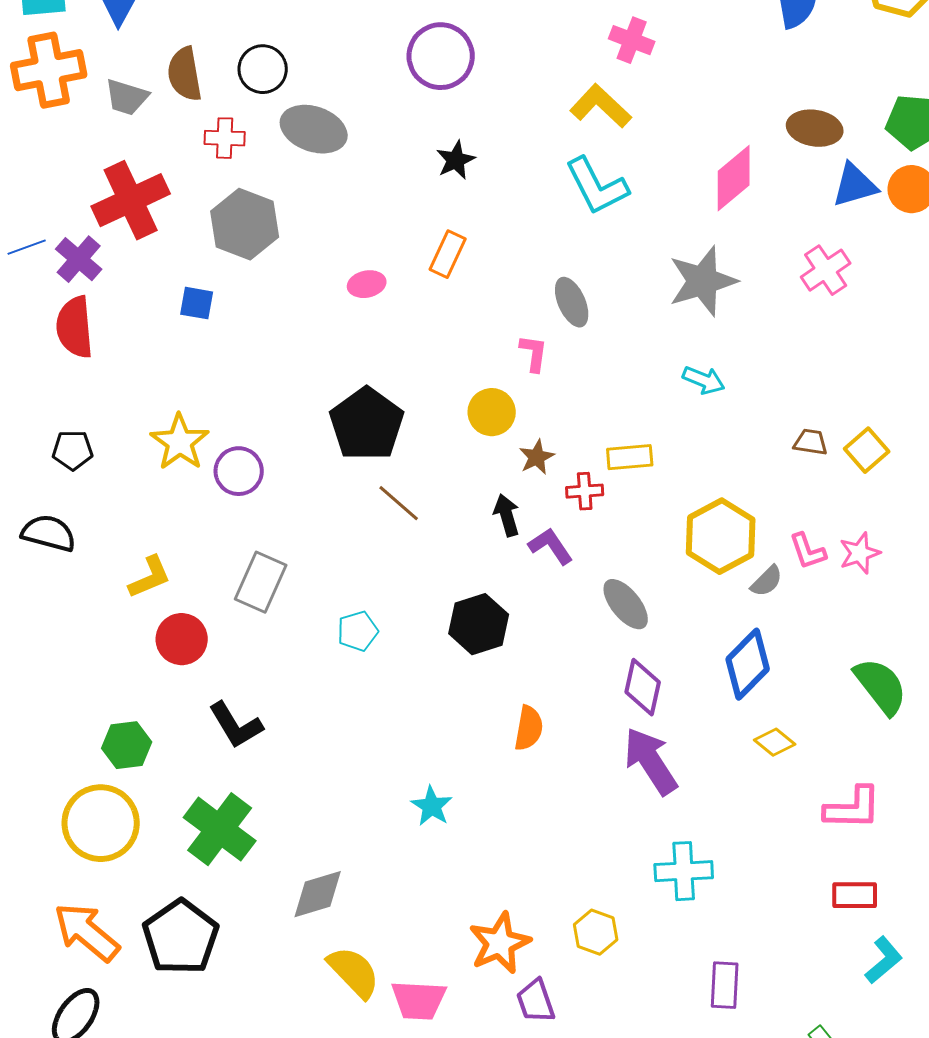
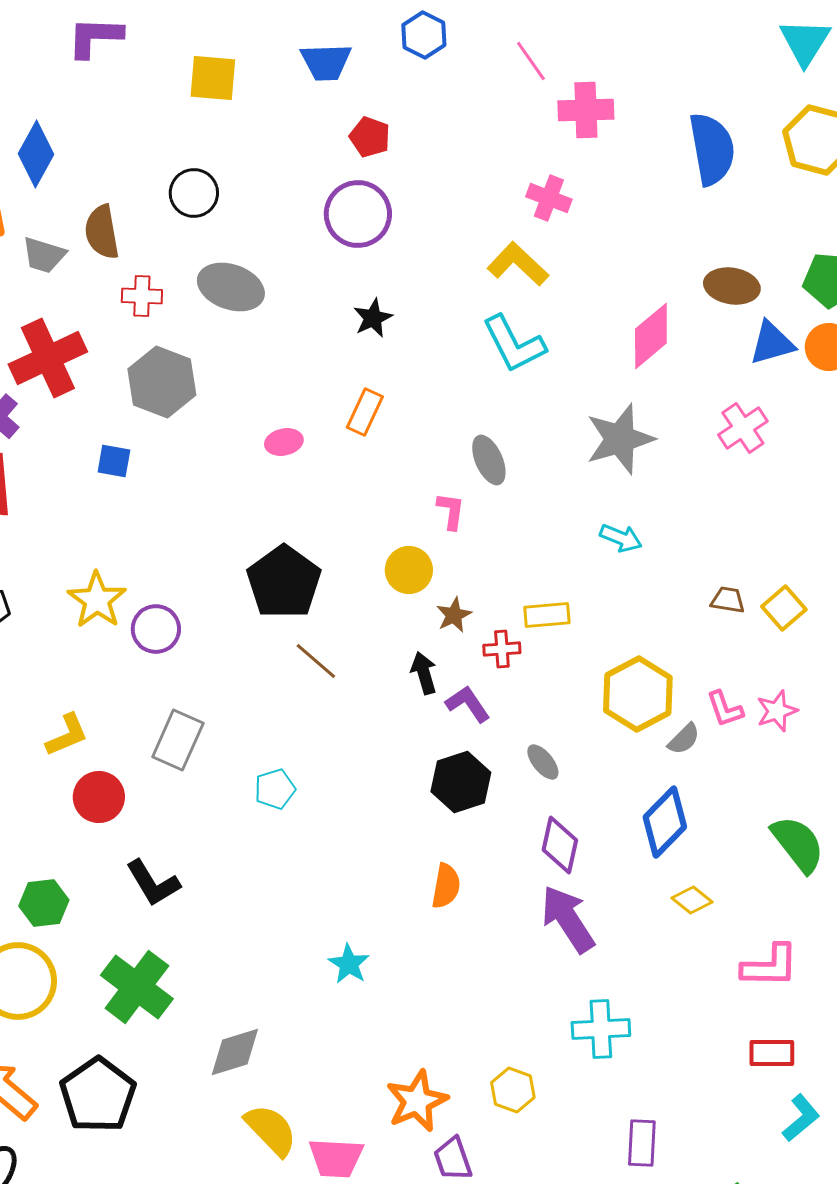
black circle: (263, 69) -> (194, 193), moved
gray ellipse: (626, 604) -> (543, 762), size x0.7
black hexagon: (479, 624) -> (461, 782), moved

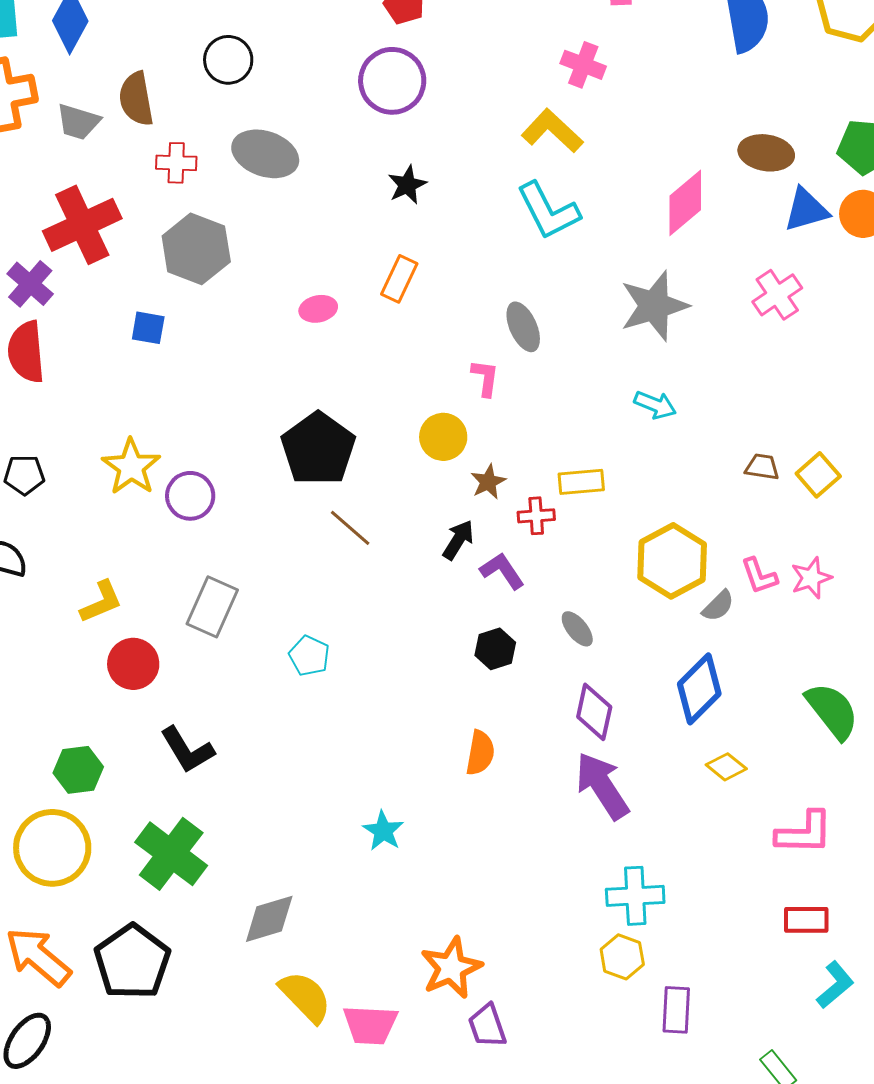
black arrow: (424, 673) -> (458, 540), turned 48
black hexagon: (461, 782) -> (495, 649), size x0.7
cyan pentagon: (275, 789) -> (309, 656), turned -30
yellow hexagon: (513, 1090) -> (622, 957), moved

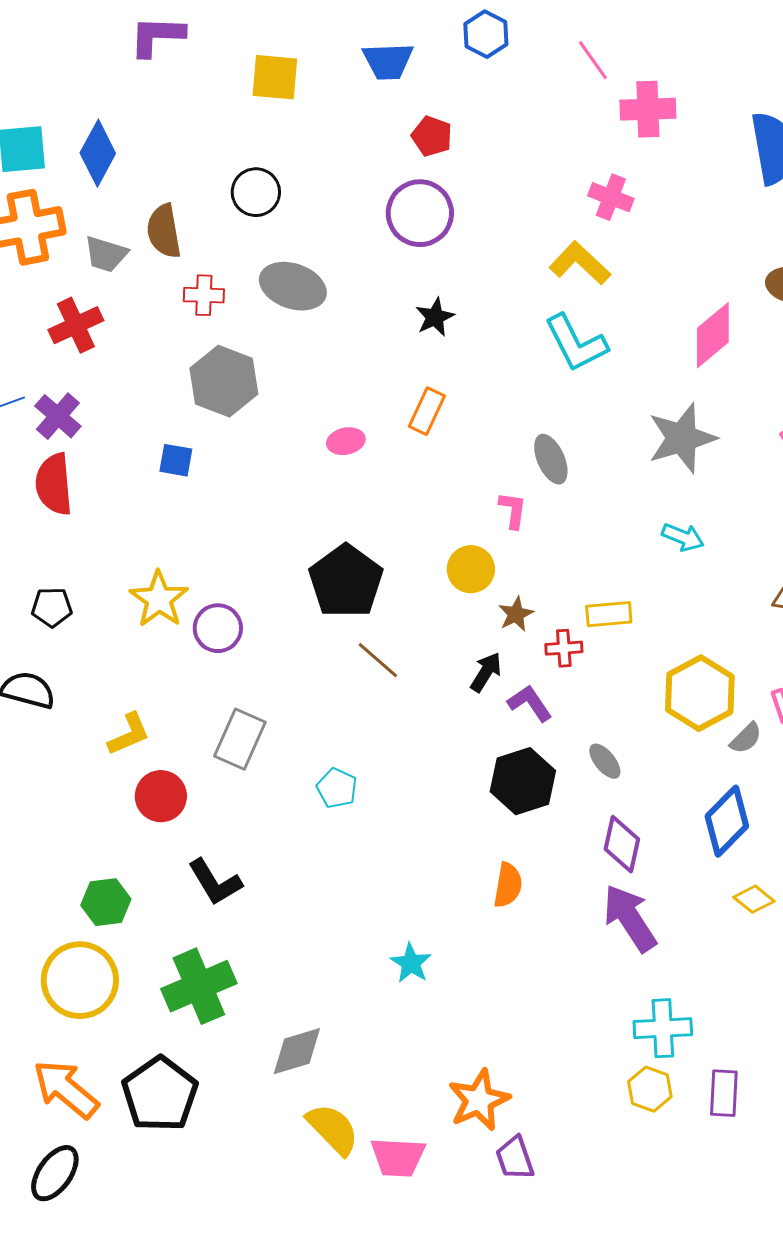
red cross: (82, 225) -> (76, 325), moved, size x0.7
black hexagon: (495, 649) -> (523, 781), size x1.6
green cross: (171, 854) -> (199, 986), turned 30
purple rectangle: (676, 1010) -> (724, 1093), moved

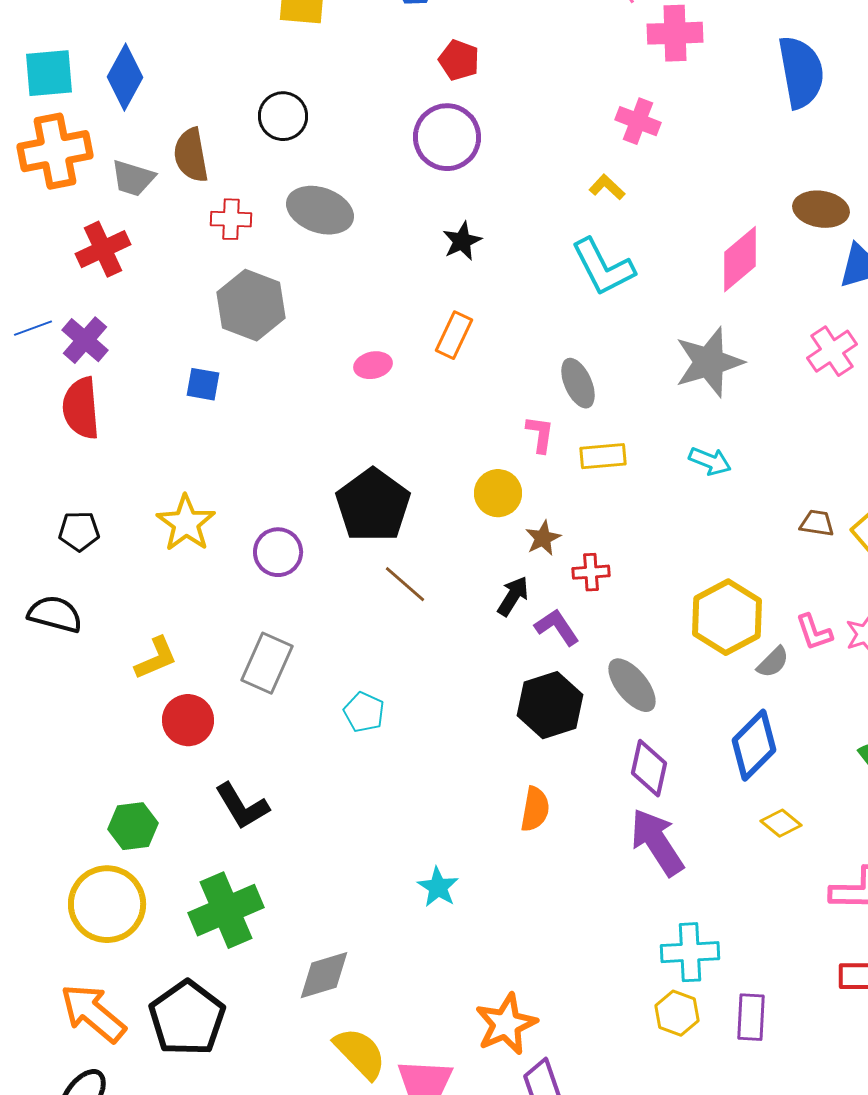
yellow L-shape: (580, 263) -> (607, 187), size x0.6
yellow rectangle: (609, 614) -> (603, 456), moved
purple circle: (218, 628) -> (278, 552), moved
gray ellipse: (605, 761) -> (632, 685), size x1.5

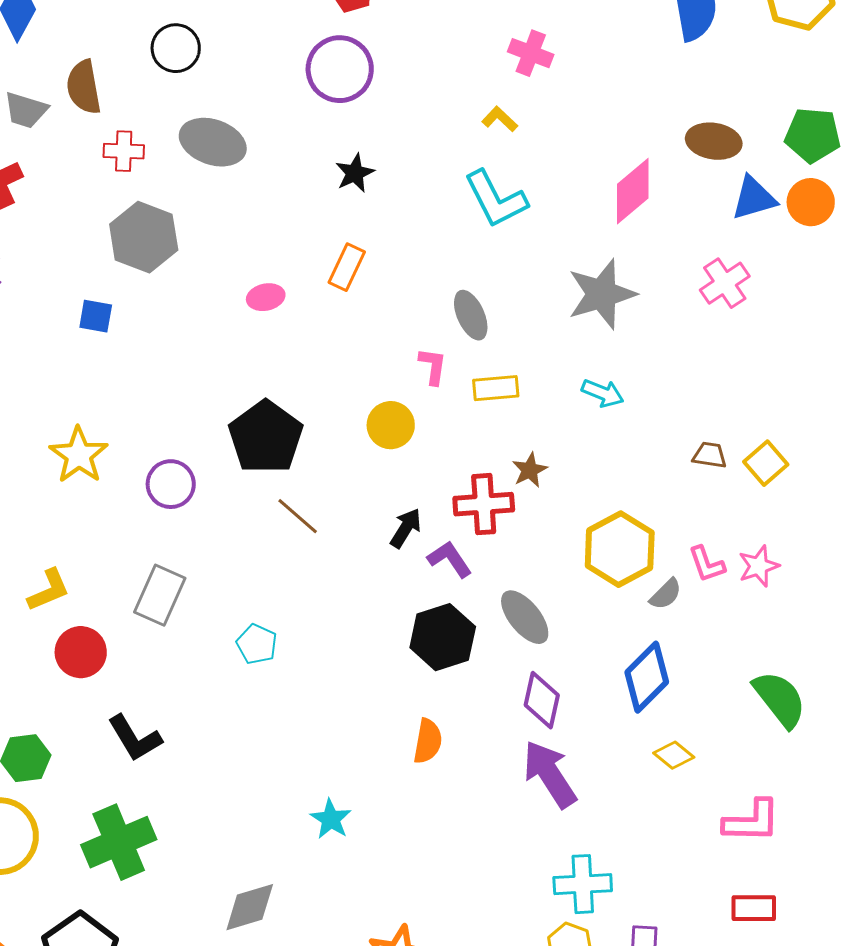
brown star: (543, 538) -> (530, 470), moved
red cross: (591, 572) -> (484, 504), size x1.6
gray diamond: (324, 975) -> (250, 907), moved

